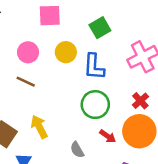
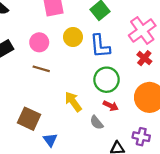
red cross: (140, 101) -> (144, 58), moved
yellow arrow: (39, 127) -> (73, 102), moved
red arrow: (108, 136) -> (111, 106), moved

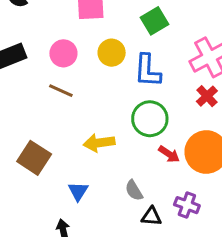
yellow arrow: (73, 102) -> (99, 143), turned -70
red arrow: (111, 106) -> (169, 154), moved
gray semicircle: (97, 123) -> (134, 190), moved
blue triangle: (50, 140) -> (78, 191), moved

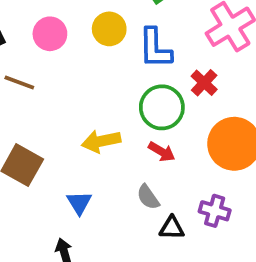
brown line: (61, 91) -> (19, 83), moved
red cross: (207, 96) -> (204, 83), moved
red arrow: (169, 154) -> (162, 152), moved

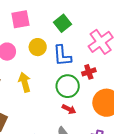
red cross: (204, 83) -> (89, 72), turned 32
yellow arrow: (101, 141) -> (25, 82), moved, turned 90

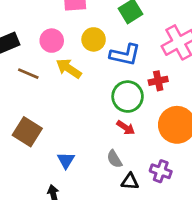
blue L-shape: (62, 56) -> (125, 55), turned -80
yellow arrow: (25, 82) -> (69, 68), moved, turned -48

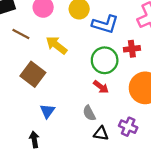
yellow arrow: (69, 68) -> (56, 45), moved
brown square: (27, 132) -> (33, 74), moved

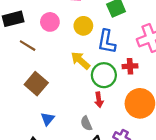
blue L-shape: (105, 24) -> (107, 42), turned 80
yellow arrow: (56, 45) -> (80, 60), moved
red arrow: (101, 87) -> (99, 100), turned 40

